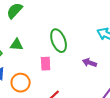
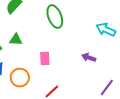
green ellipse: (59, 41) -> (55, 17), moved

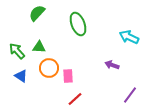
pink rectangle: (45, 59) -> (68, 76), moved
orange circle: (20, 78) -> (49, 68), moved

